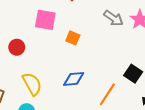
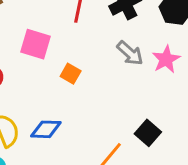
blue diamond: (74, 79) -> (46, 129), moved

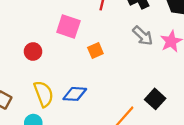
orange square: (71, 74) -> (95, 51), turned 35

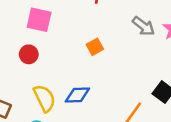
pink square: (68, 27) -> (39, 20), moved

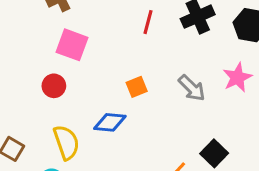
gray arrow: (144, 26) -> (192, 88), moved
blue diamond: (77, 95) -> (110, 122), moved

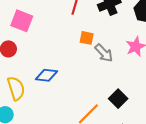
orange square: (137, 87) -> (87, 38), moved, turned 32

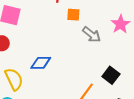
orange square: (87, 38) -> (73, 15), moved

